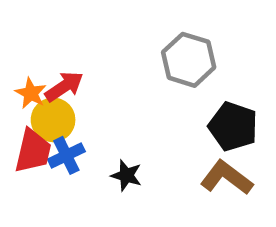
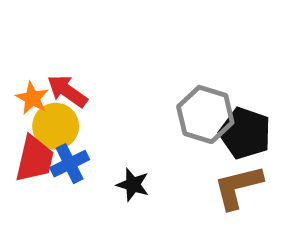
gray hexagon: (189, 60) -> (205, 114), moved
red arrow: (64, 86) -> (67, 91), turned -111
brown L-shape: (226, 178) -> (238, 187), turned -51

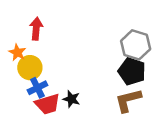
red arrow: (67, 91) -> (36, 29), moved, turned 60
gray hexagon: (205, 114) -> (136, 45), moved
red trapezoid: (35, 159) -> (48, 104), moved, turned 60

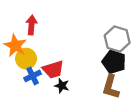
orange star: (17, 52) -> (15, 46), size x1.5
brown L-shape: (128, 100) -> (111, 87), turned -60
red trapezoid: (48, 104) -> (53, 69), moved

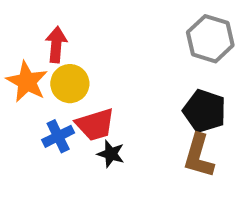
gray hexagon: (117, 39) -> (210, 39), moved
yellow circle: (26, 59) -> (70, 84), moved

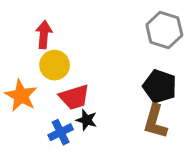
orange star: (27, 82) -> (21, 96), moved
blue cross: (58, 136) -> (61, 132), moved

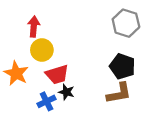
brown L-shape: (155, 121) -> (119, 93), turned -116

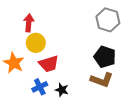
black star: (66, 92) -> (62, 90), moved
brown L-shape: (119, 93) -> (102, 80), turned 30

